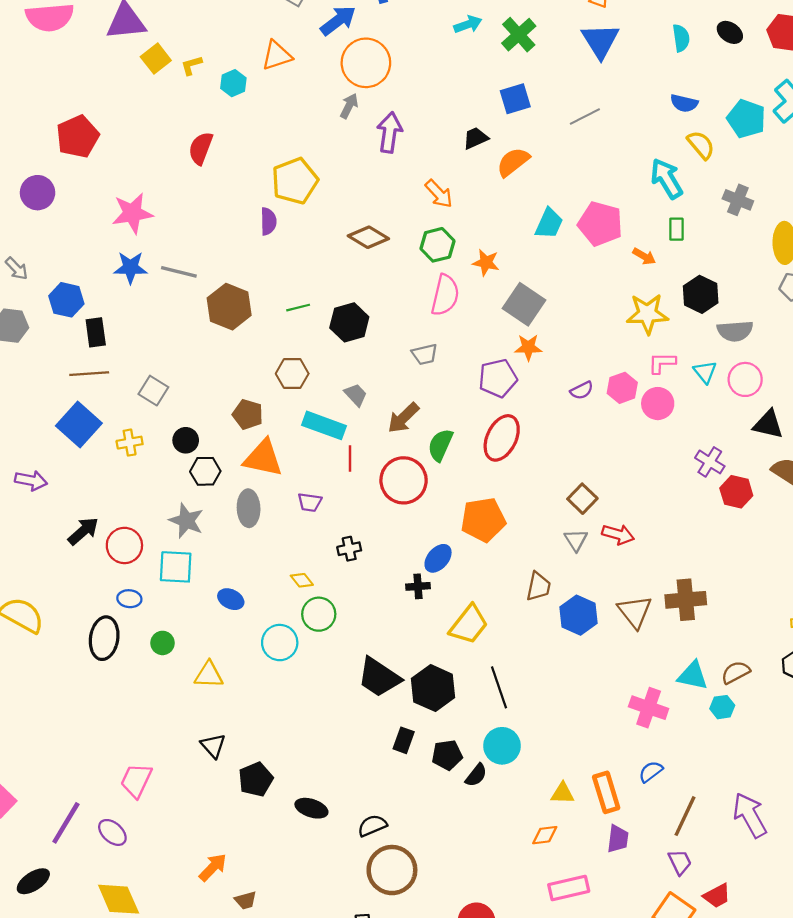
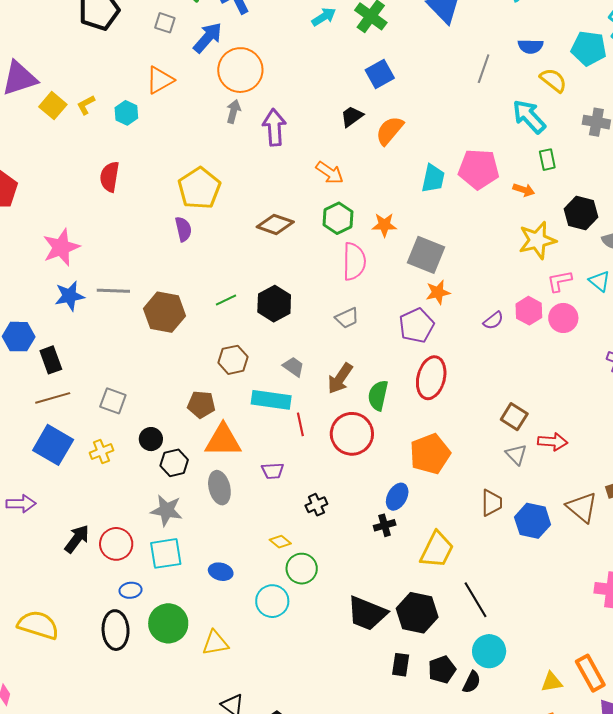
gray line: (585, 117) -> (484, 69), moved, turned -32
green circle: (163, 643) -> (168, 623), size x1.8

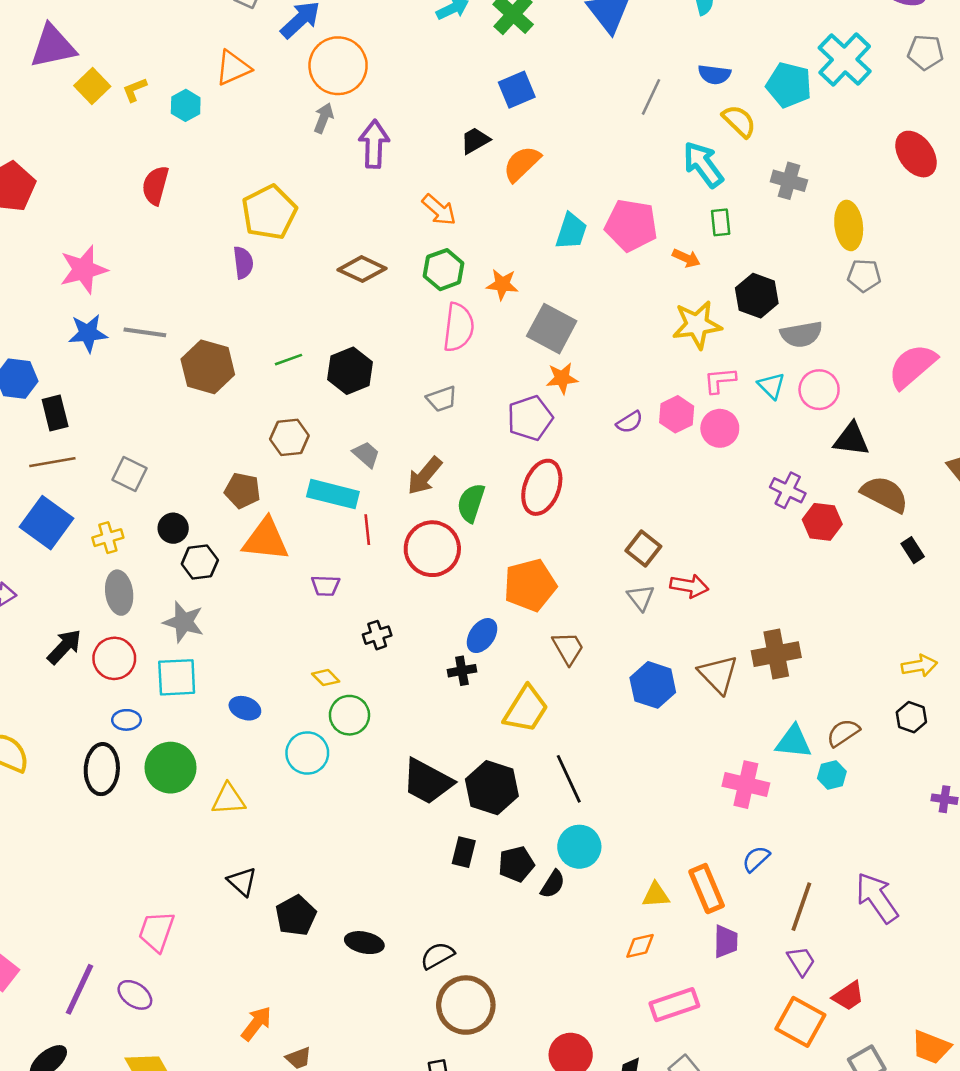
gray ellipse: (219, 488) -> (119, 593), moved
brown trapezoid: (492, 503) -> (568, 648), moved, turned -36

